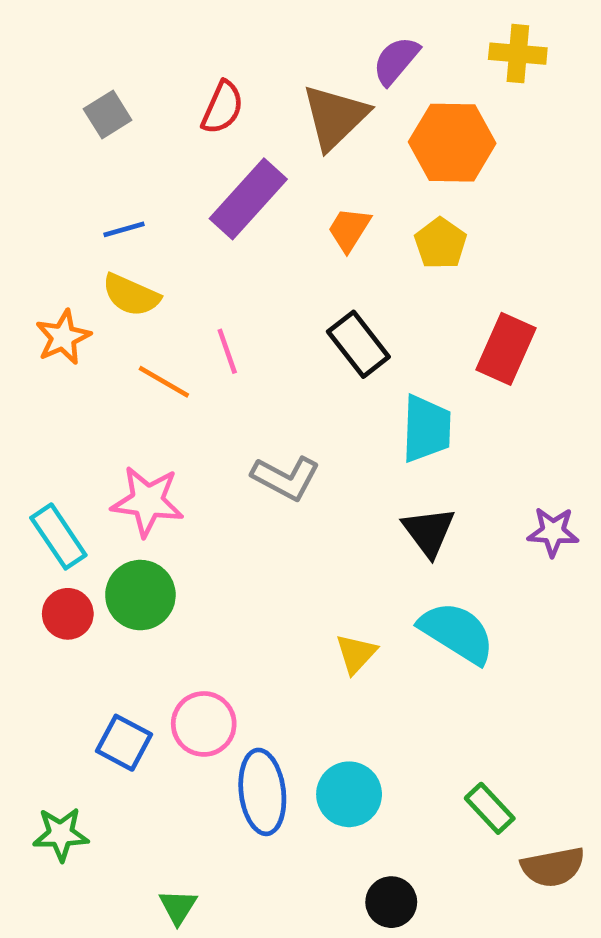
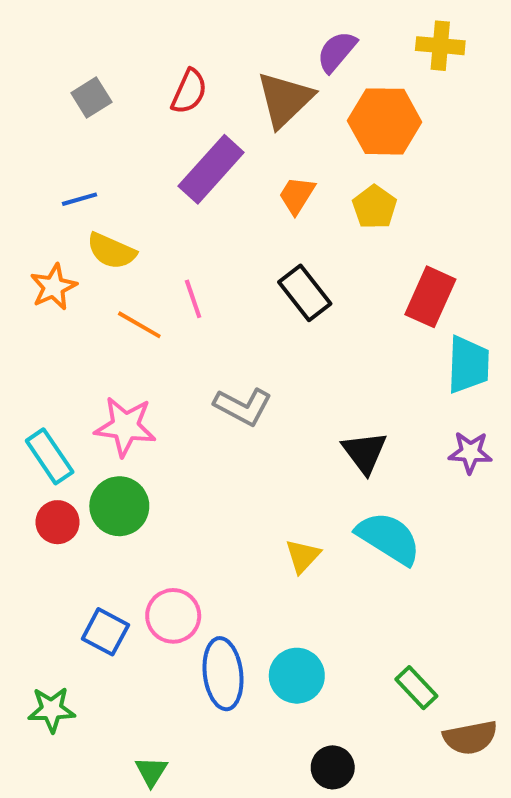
blue line: (124, 229) -> (79, 199), moved
cyan trapezoid: (426, 429) -> (468, 365), moved

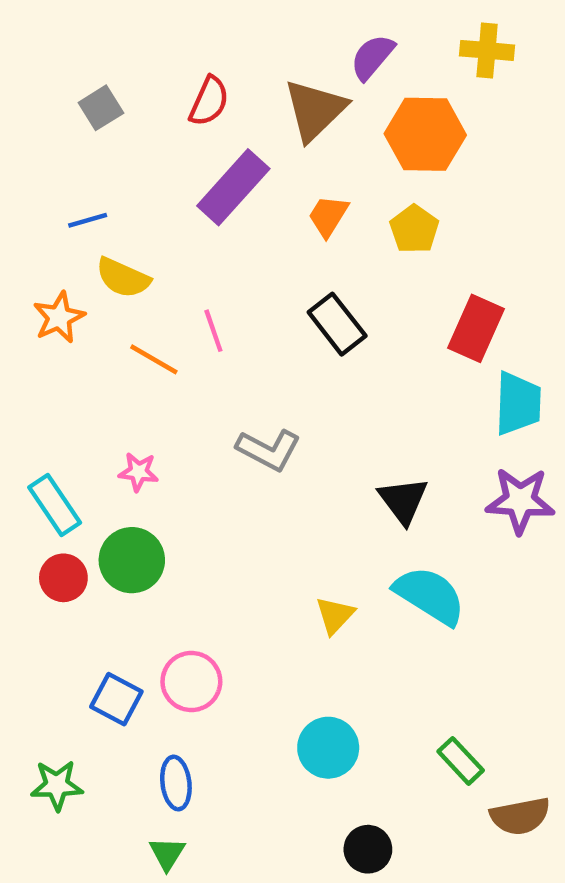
pink star: (125, 426) -> (138, 472), size x0.6
purple star: (470, 452) -> (520, 501), size x1.4
blue ellipse: (223, 674) -> (176, 783), moved, size x0.7

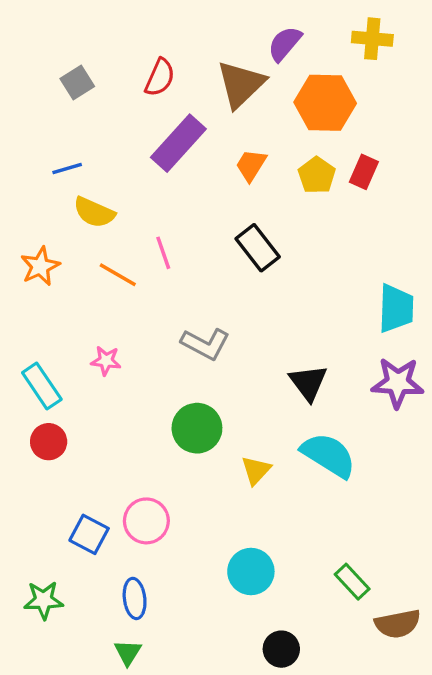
orange star: (59, 317) -> (40, 266), moved
red rectangle: (476, 328) -> (364, 172), moved, size x0.7
green circle: (132, 560) -> (197, 428), moved

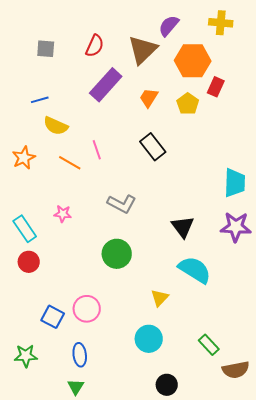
gray square: (77, 82) -> (46, 49), turned 36
red rectangle: (364, 172) -> (216, 87), moved
yellow triangle: (256, 470) -> (160, 298), moved

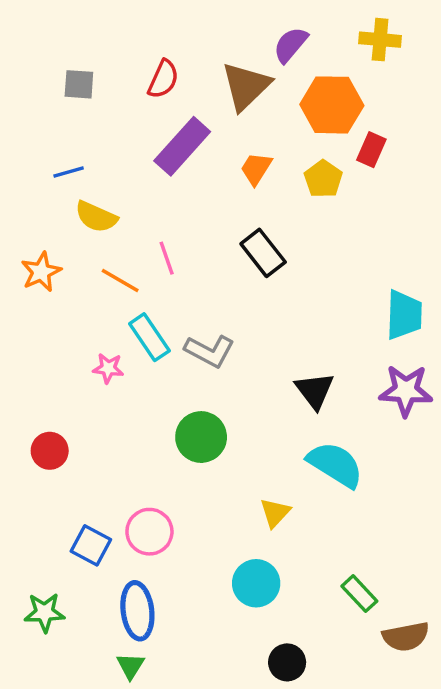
cyan rectangle: (25, 229) -> (149, 337), moved
blue ellipse: (80, 355) -> (137, 611), size x1.4

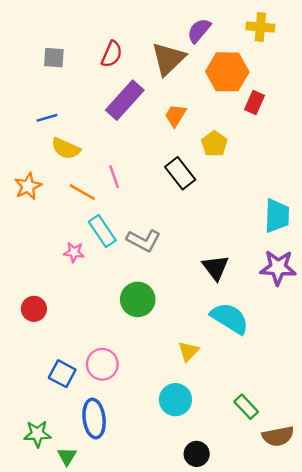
yellow pentagon: (323, 179) -> (214, 144), moved
green star: (45, 613) -> (37, 434), moved
green triangle: (131, 666) -> (67, 456), moved

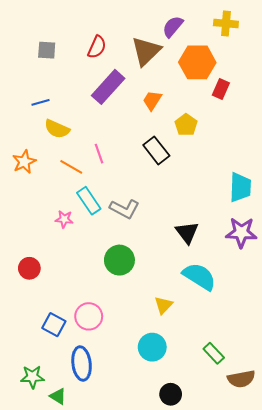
green triangle: (67, 456) -> (58, 396), turned -30

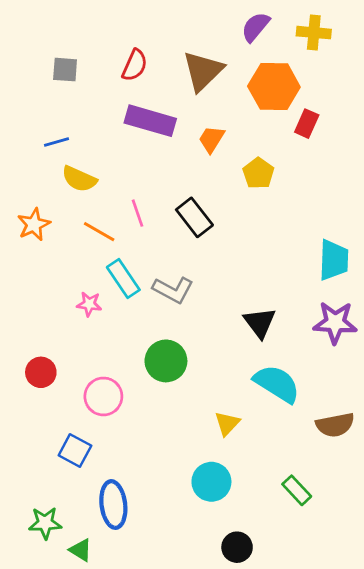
purple semicircle: (173, 27) -> (256, 27), moved
purple rectangle: (108, 87) -> (150, 121), turned 64
black rectangle: (156, 150) -> (194, 217), moved
pink circle: (89, 316) -> (103, 396), moved
brown semicircle: (241, 379) -> (335, 425), moved

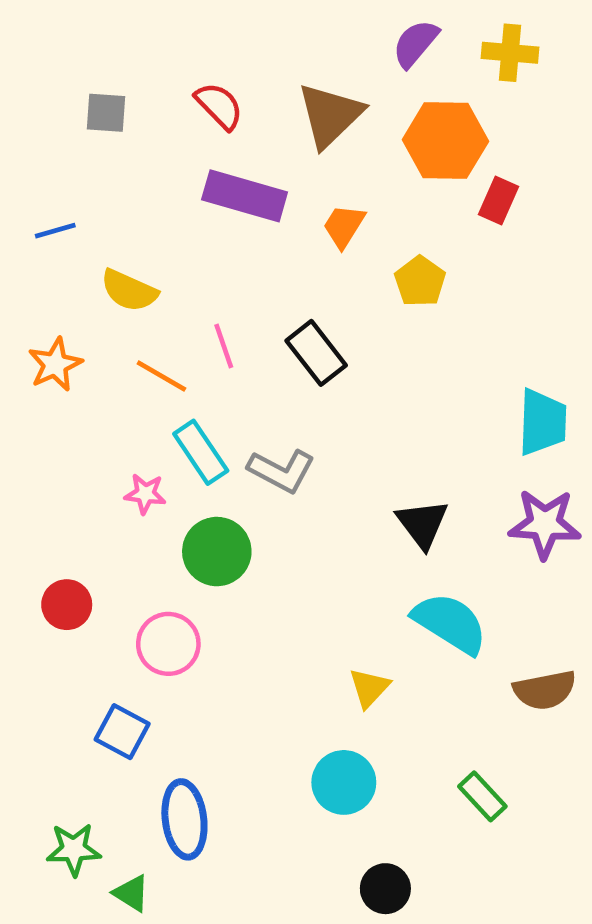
red semicircle: (135, 65) -> (219, 106), turned -68
blue line: (56, 142) -> (55, 231), moved
green circle: (166, 361) -> (217, 552), moved

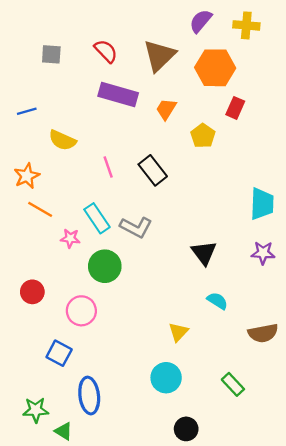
red rectangle: (499, 201) -> (235, 108), moved
orange line: (161, 376) -> (40, 209), moved
purple star: (545, 524) -> (263, 253), size x0.7
cyan semicircle: (450, 623) -> (217, 301), size x0.6

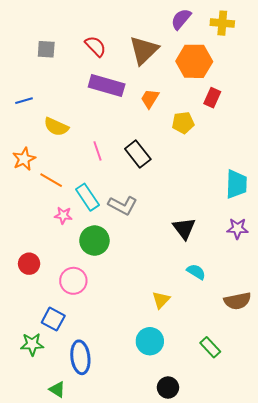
yellow pentagon: (203, 136) -> (183, 123), turned 30
orange line: (40, 209) -> (51, 180), moved
green star: (36, 410) -> (32, 344), moved

